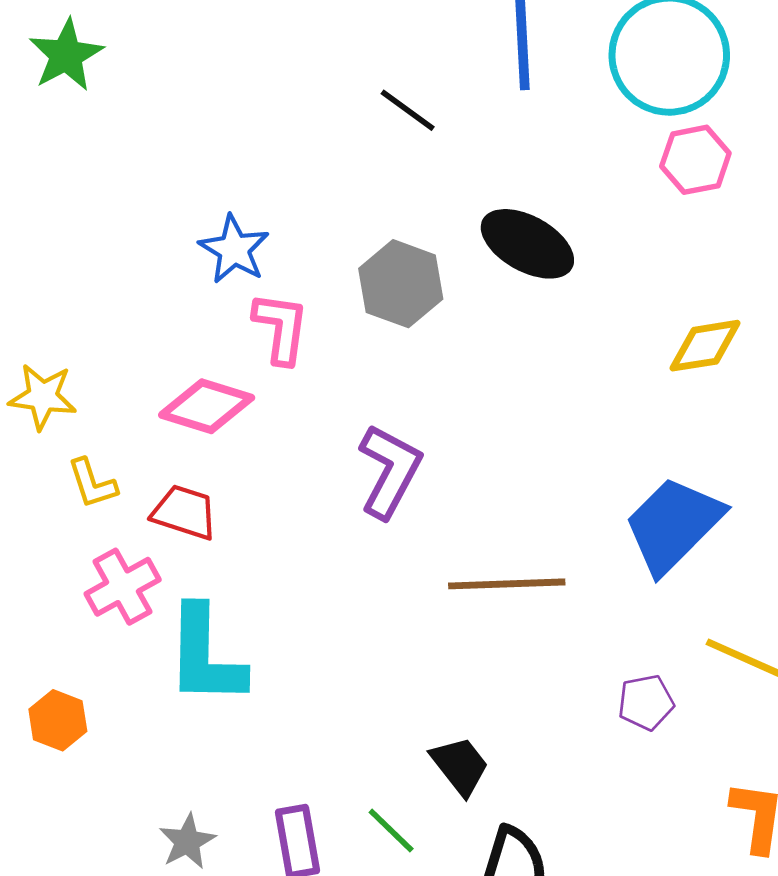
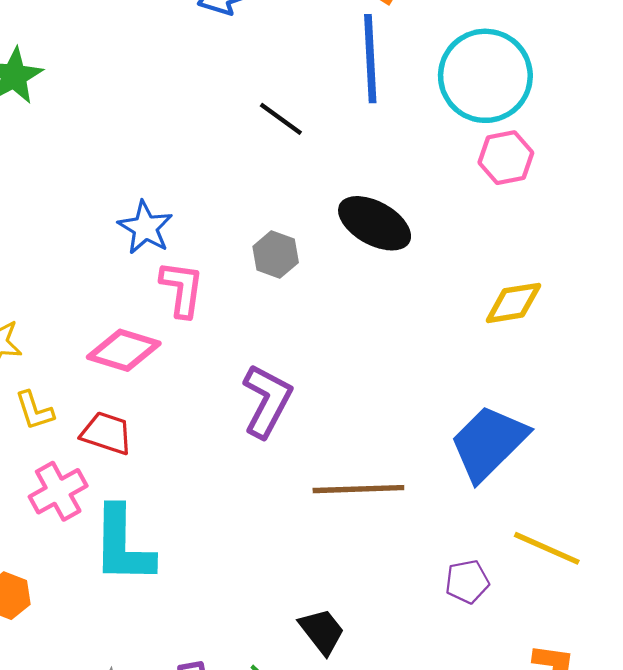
gray hexagon: (401, 284) -> (276, 254), size x0.7

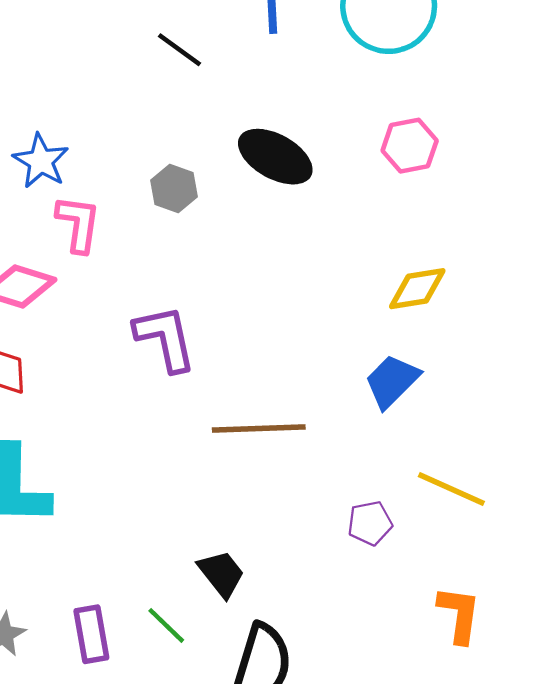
pink hexagon: (506, 158) -> (410, 146), moved
yellow diamond: (513, 303) -> (417, 289), moved
purple L-shape: (267, 401) -> (165, 338), turned -40
blue trapezoid: (489, 443) -> (392, 381), size x0.7

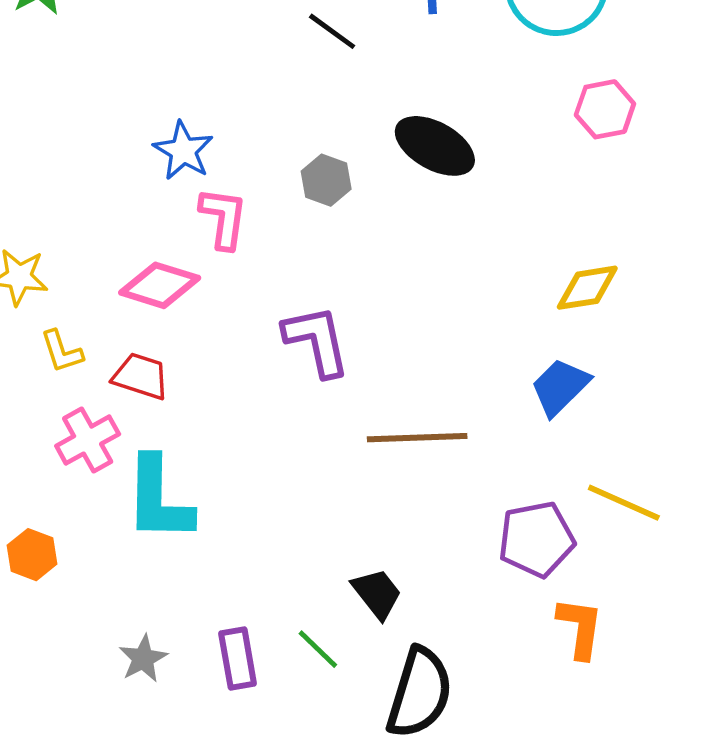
pink hexagon: (410, 146) -> (605, 109), moved
purple pentagon: (370, 523) -> (536, 539), size x1.6
orange L-shape: (459, 614) -> (580, 628), moved

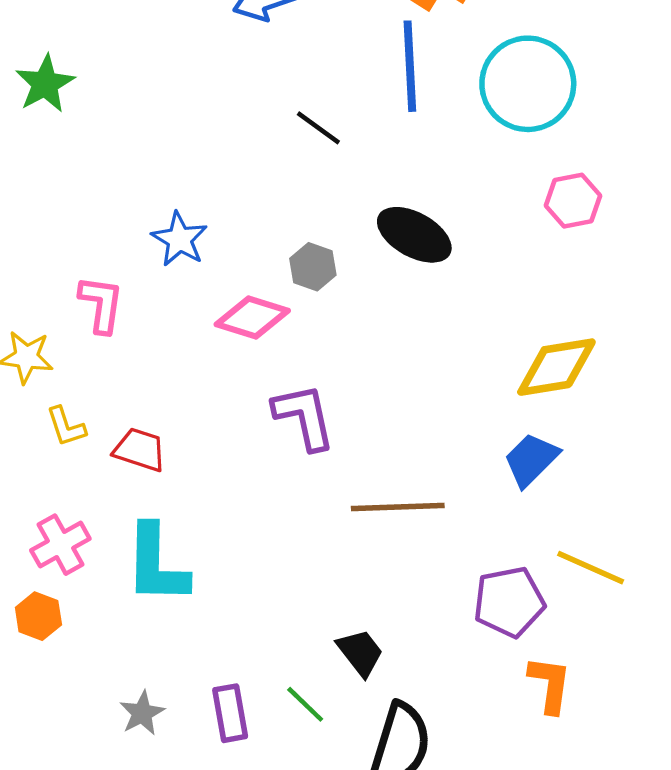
pink L-shape: (223, 218) -> (101, 304), moved
pink diamond: (160, 285) -> (252, 317), moved
yellow diamond: (587, 288) -> (556, 367), size x1.4
pink cross: (88, 440) -> (60, 545), moved

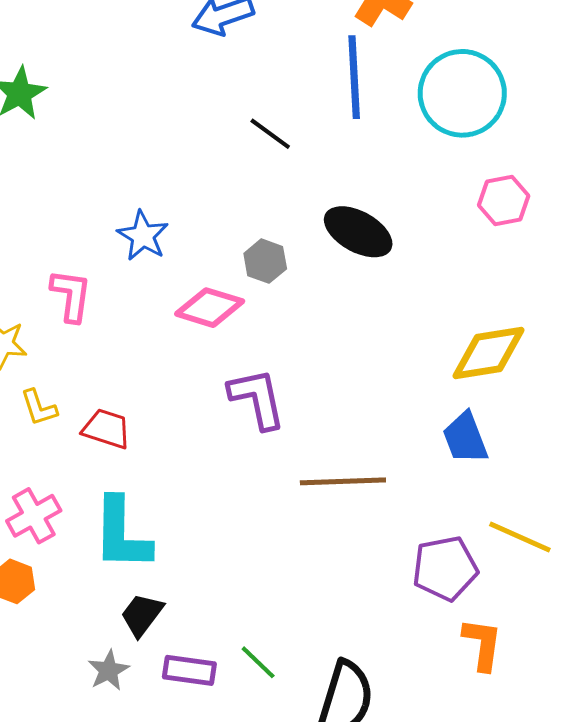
blue trapezoid: (531, 460) -> (465, 438), turned -66
black trapezoid: (360, 653) -> (142, 615), moved, turned -105
purple rectangle: (230, 713) -> (189, 670), turned -72

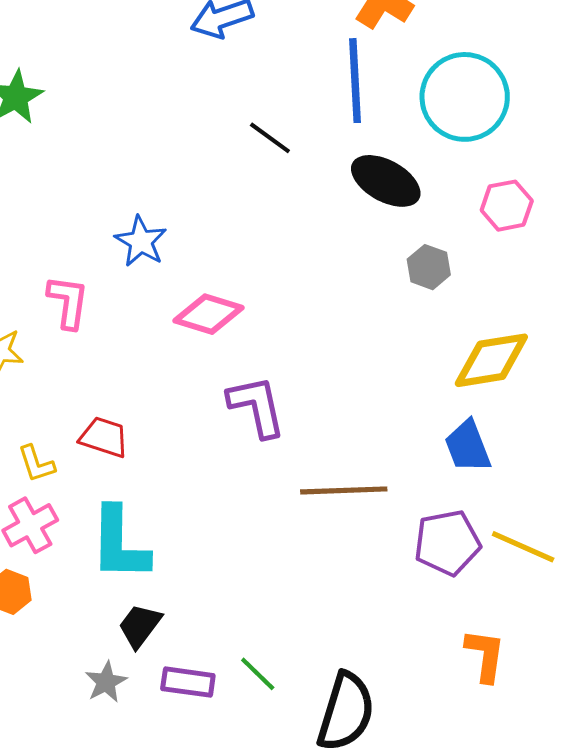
black ellipse: (358, 232) -> (386, 181), moved
gray hexagon: (265, 261) -> (429, 267), moved
yellow L-shape: (39, 408) -> (36, 464), moved
purple pentagon: (445, 568) -> (447, 543), moved

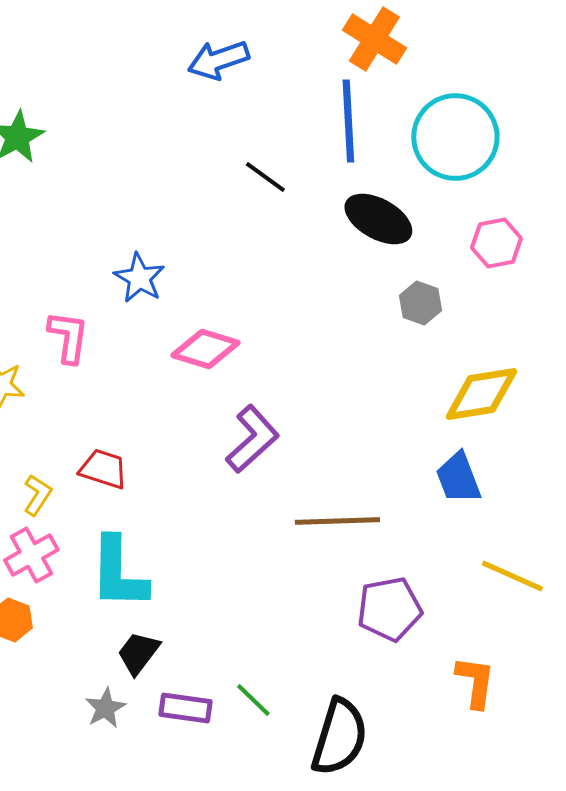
purple L-shape: (257, 406) -> (252, 439), turned 60
yellow L-shape: (36, 464) -> (37, 495), turned -129
purple pentagon: (447, 543) -> (389, 609), moved

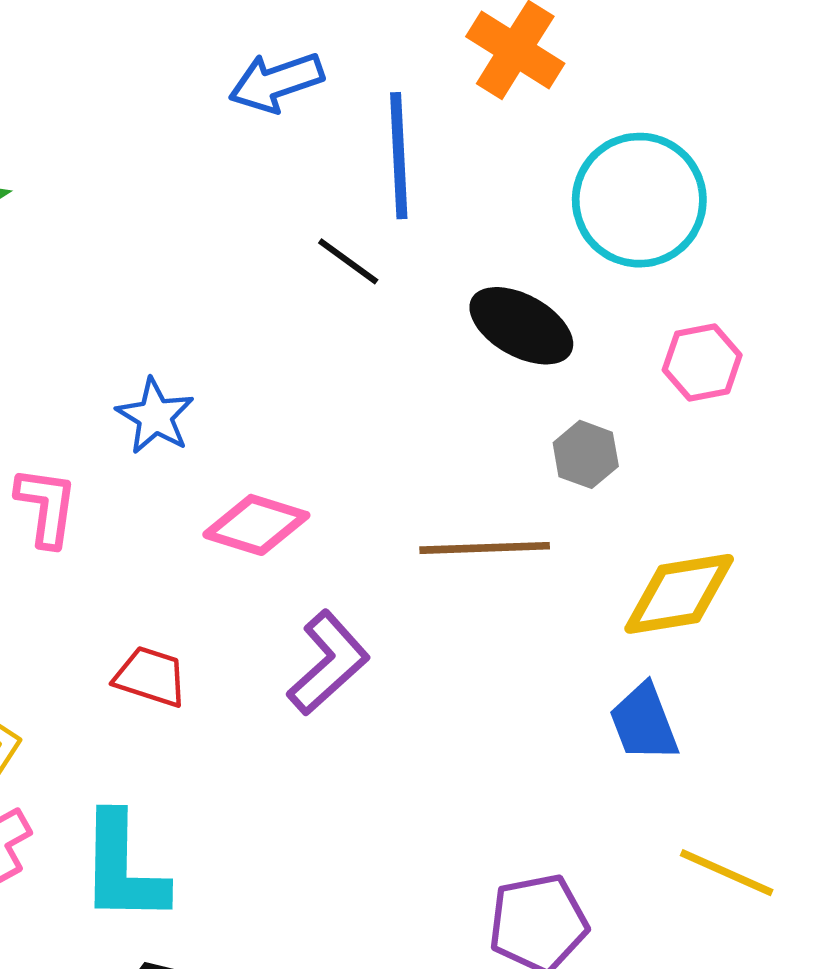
blue line: (348, 121) -> (399, 156), moved
red trapezoid: (103, 469) -> (151, 677), moved
brown line: (337, 521) -> (485, 548), moved

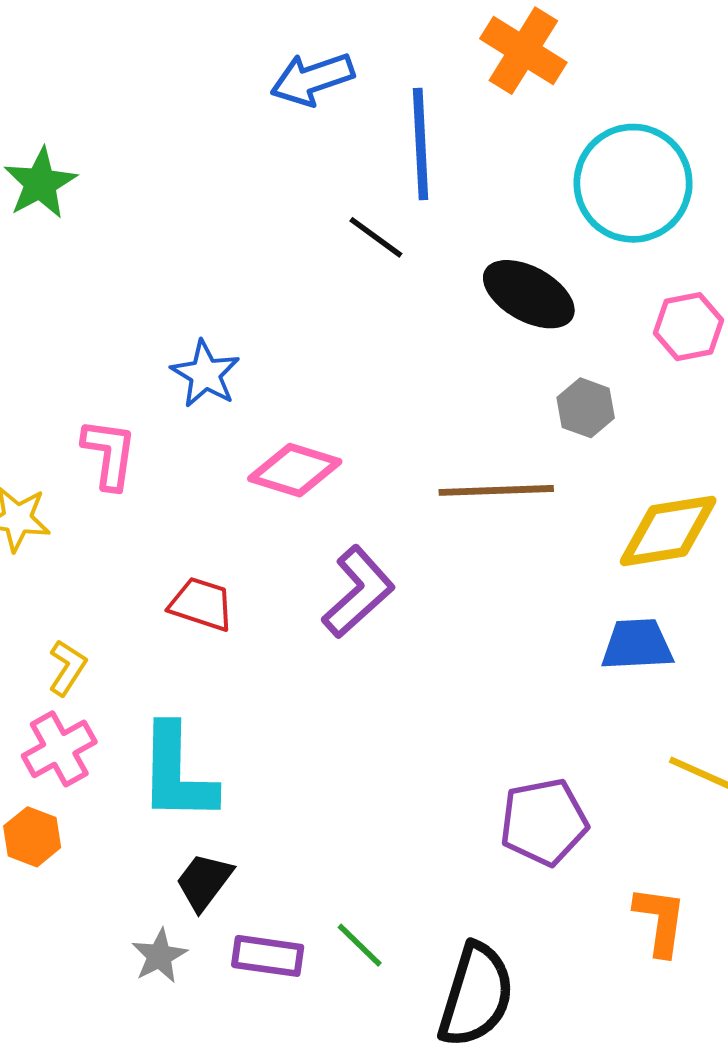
blue trapezoid: (644, 723) -> (637, 645), turned 108

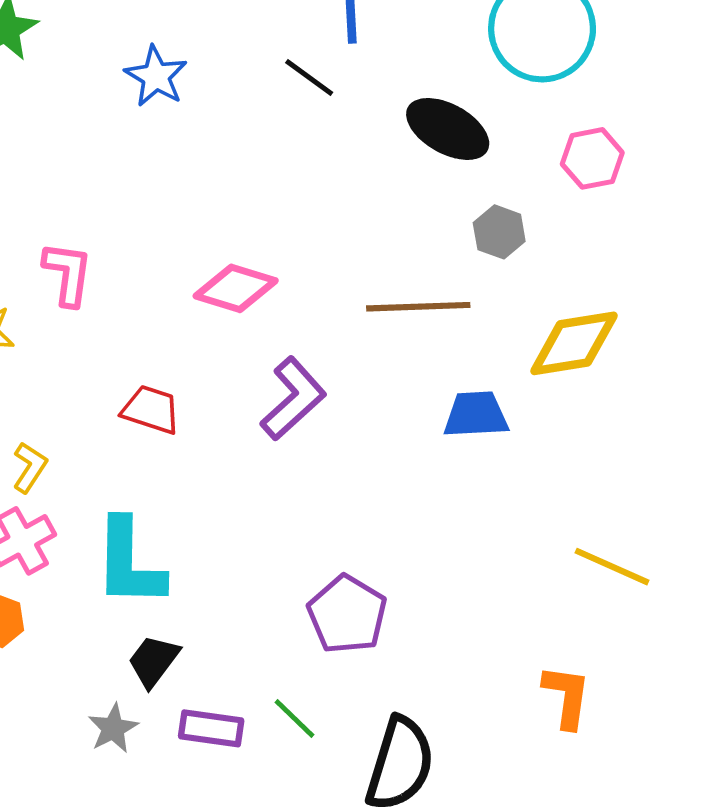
blue star: (205, 374) -> (156, 76), moved
blue trapezoid: (637, 645) -> (476, 415), moved
purple pentagon: (544, 822) -> (347, 614), moved, turned -30

